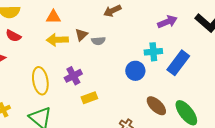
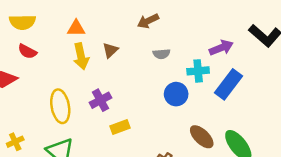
purple arrow: (167, 22) -> (221, 48), moved
yellow arrow: (57, 40) -> (81, 56), turned -100
gray semicircle: (98, 41) -> (161, 54), moved

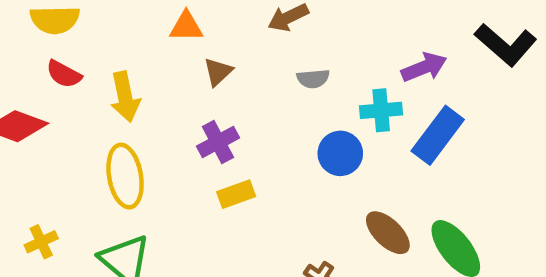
orange triangle: (76, 28) -> (186, 27), moved
yellow arrow: (81, 56) -> (125, 97), moved
purple cross: (100, 100) -> (218, 142), moved
yellow rectangle: (120, 127) -> (236, 194), moved

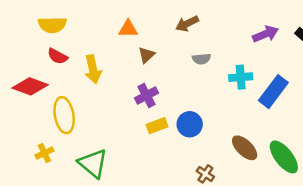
purple arrow: (424, 67) -> (266, 34), moved
blue circle: (340, 153) -> (190, 124), moved
yellow ellipse: (125, 176) -> (64, 115), moved

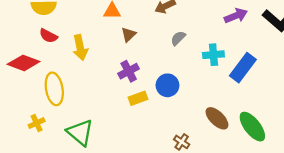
gray semicircle: (201, 59) -> (178, 38), turned 140
blue circle: (190, 124) -> (167, 85), moved

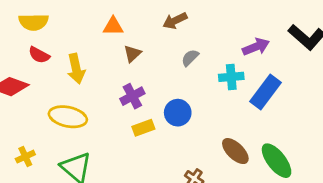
purple arrow: (236, 16) -> (256, 47), moved
yellow ellipse: (54, 89) -> (68, 117), moved, turned -68

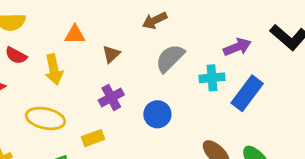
orange triangle: (113, 26) -> (75, 34), moved
gray semicircle: (190, 58) -> (170, 58), size x1.6
yellow rectangle: (143, 128) -> (93, 138), moved

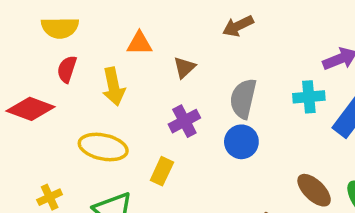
red semicircle: (16, 55) -> (67, 69), turned 80
gray semicircle: (170, 58) -> (243, 99), moved, turned -32
yellow rectangle: (93, 138) -> (162, 171), turned -45

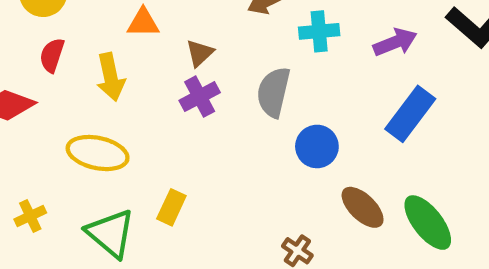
cyan cross: (309, 97) -> (319, 31), moved
purple cross: (184, 121) -> (200, 97), moved
blue circle: (241, 142) -> (317, 146), moved
yellow rectangle: (162, 171) -> (171, 207), moved

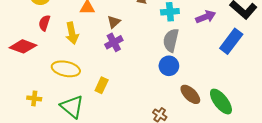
gray semicircle: (273, 92) -> (171, 40), moved
blue rectangle: (410, 114) -> (231, 41), moved
yellow rectangle: (171, 207) -> (102, 85), moved
yellow cross: (30, 216) -> (34, 98), turned 32

